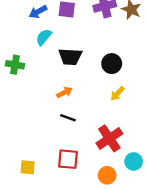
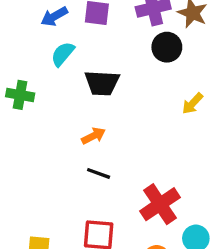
black circle: (112, 64) -> (167, 47), moved
yellow arrow: (117, 94) -> (192, 103), moved

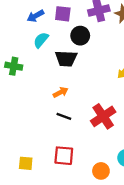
black circle: (167, 47) -> (80, 36), moved
red cross: (160, 204) -> (103, 116), moved

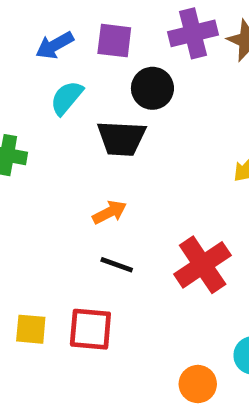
red square: (64, 156) -> (90, 329), moved
yellow square: (26, 163) -> (31, 329), moved

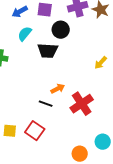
orange arrow: (110, 212) -> (58, 89), moved
red square: (90, 329) -> (35, 131), turned 30

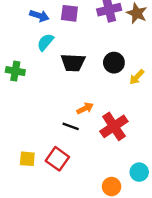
blue arrow: (20, 12) -> (39, 16), turned -133
black circle: (61, 30) -> (114, 63), moved

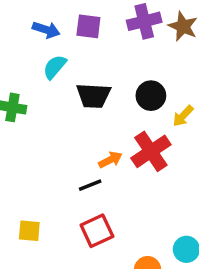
black line: (71, 126) -> (90, 185), turned -42
red cross: (114, 126) -> (151, 151), moved
red square: (57, 159) -> (97, 231), moved, turned 30

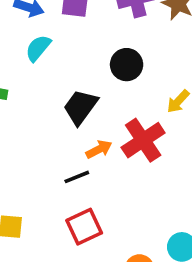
black trapezoid: (94, 96) -> (80, 107), moved, turned 123
black circle: (151, 96) -> (127, 65), moved

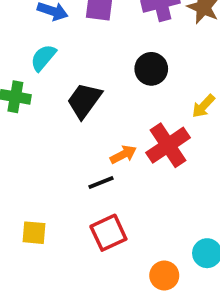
cyan semicircle: (38, 48) -> (43, 58), moved
black trapezoid: (80, 107) -> (84, 101), moved

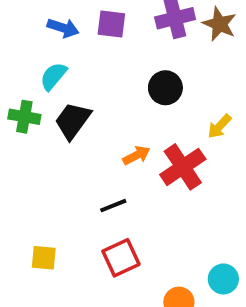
black trapezoid: (84, 101) -> (73, 121), moved
orange arrow: (123, 154) -> (136, 155), moved

